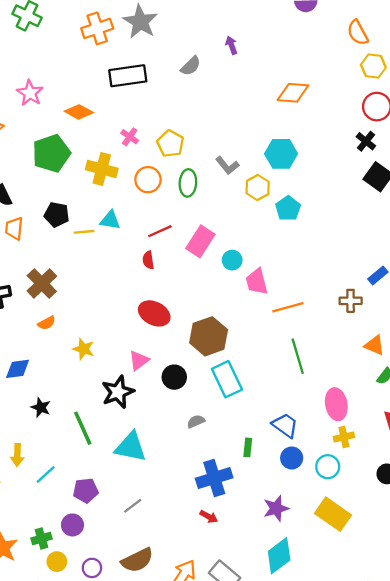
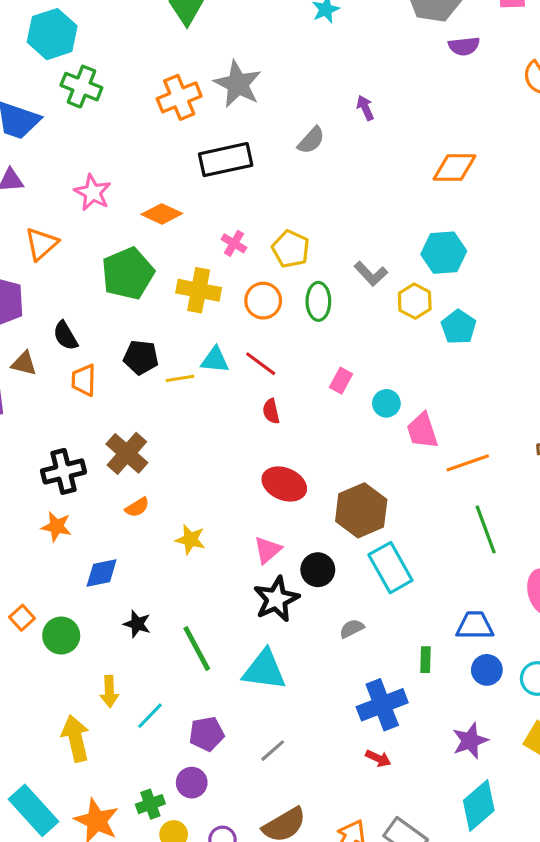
red line: (160, 231) -> (261, 364), moved, turned 65
pink rectangle: (200, 241) -> (341, 381), size x0.6
black star: (118, 392) -> (276, 599), moved
blue trapezoid: (285, 425) -> (475, 626), turned -32

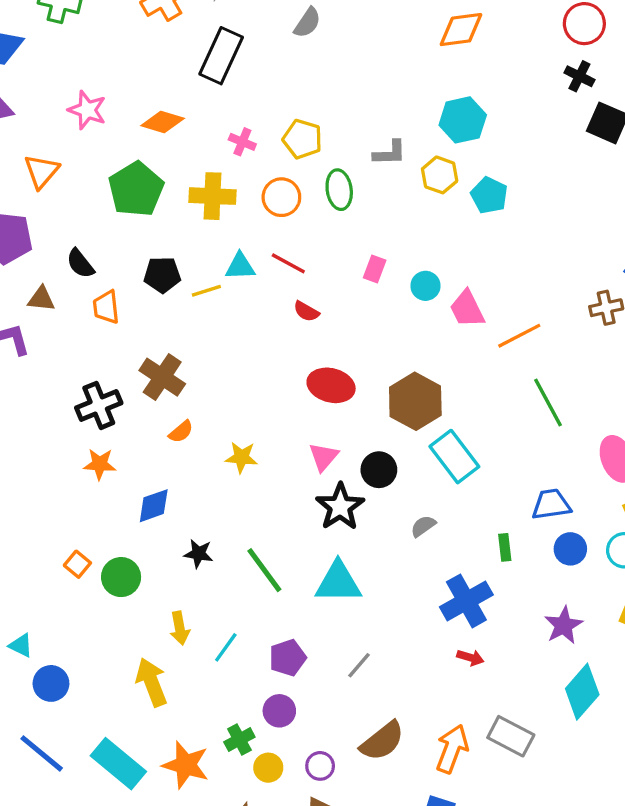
black rectangle: (226, 160) -> (221, 56), turned -45
gray L-shape: (371, 274) -> (390, 153), turned -40
red semicircle: (271, 411) -> (306, 311), turned -40

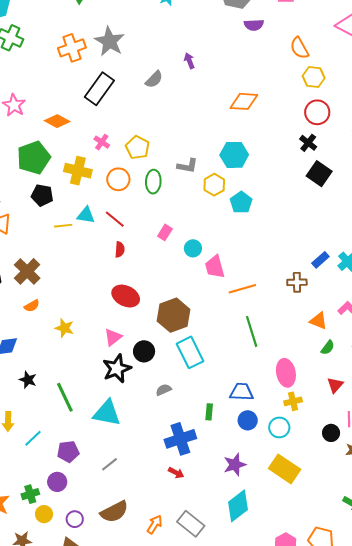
black pentagon: (162, 275) -> (42, 195), moved
red semicircle: (306, 311) -> (120, 250), turned -126
orange arrow: (452, 749) -> (155, 524), size x0.7

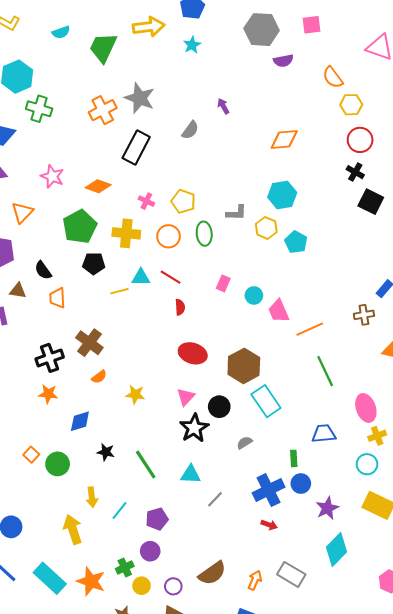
cyan triangle: (107, 413) -> (191, 474), size x0.7
blue circle: (248, 420) -> (301, 484), moved
gray line: (109, 464) -> (215, 499), moved

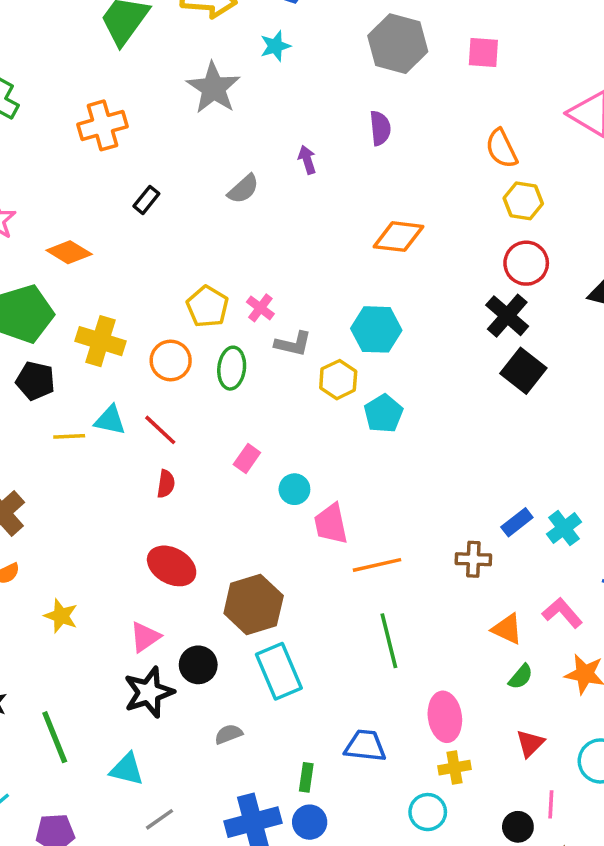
purple semicircle: (283, 61) -> (380, 128), moved, turned -96
gray star: (140, 98) -> (213, 88), moved
black rectangle: (136, 148) -> (146, 200), size x0.5
black cross: (355, 172) -> (507, 316), size x1.4
pink cross: (146, 201) -> (260, 308), moved

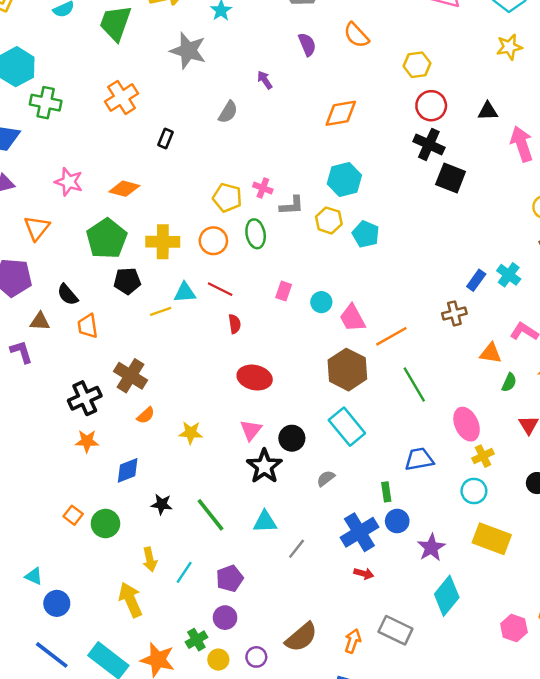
orange semicircle: (502, 149) -> (356, 35), moved
brown hexagon: (254, 604) -> (347, 370), moved

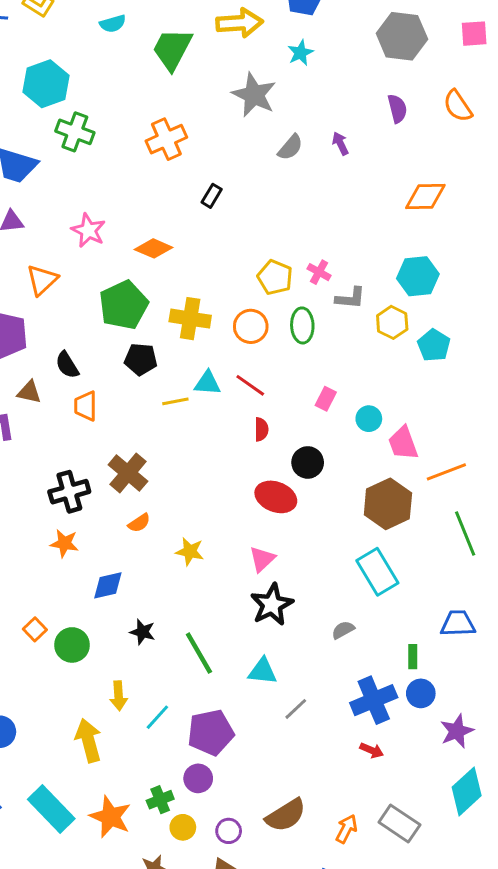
gray semicircle: (228, 112) -> (290, 147), moved
black circle: (292, 438) -> (308, 462), moved
purple pentagon: (230, 578) -> (211, 732), size x1.4

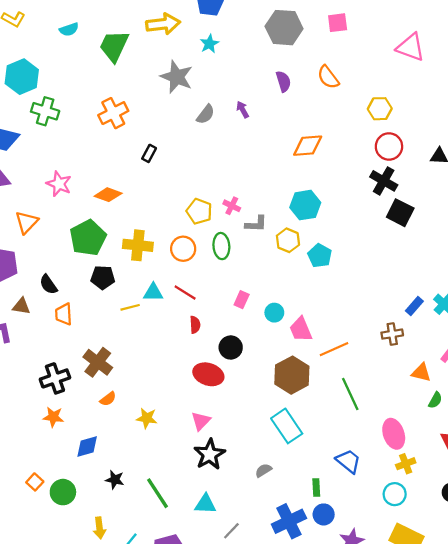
blue trapezoid: (458, 623) -> (348, 461), turned 44

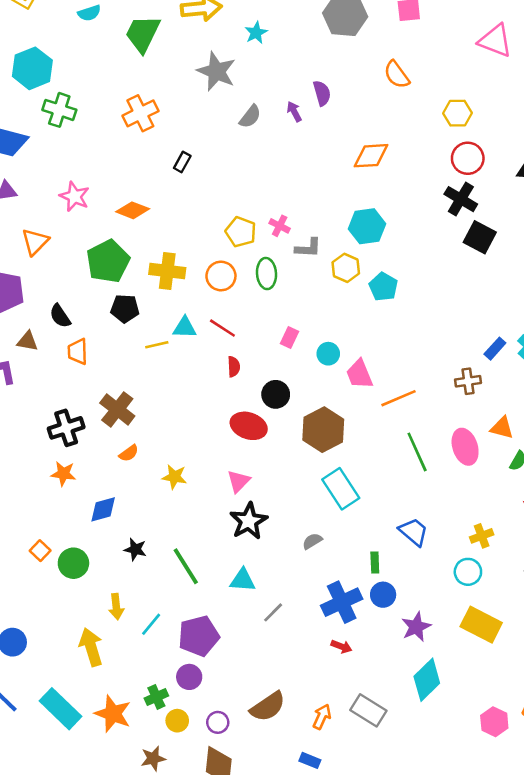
purple semicircle: (283, 81) -> (322, 93), moved
brown hexagon: (292, 375) -> (323, 430), moved
pink ellipse: (394, 434) -> (465, 447), moved

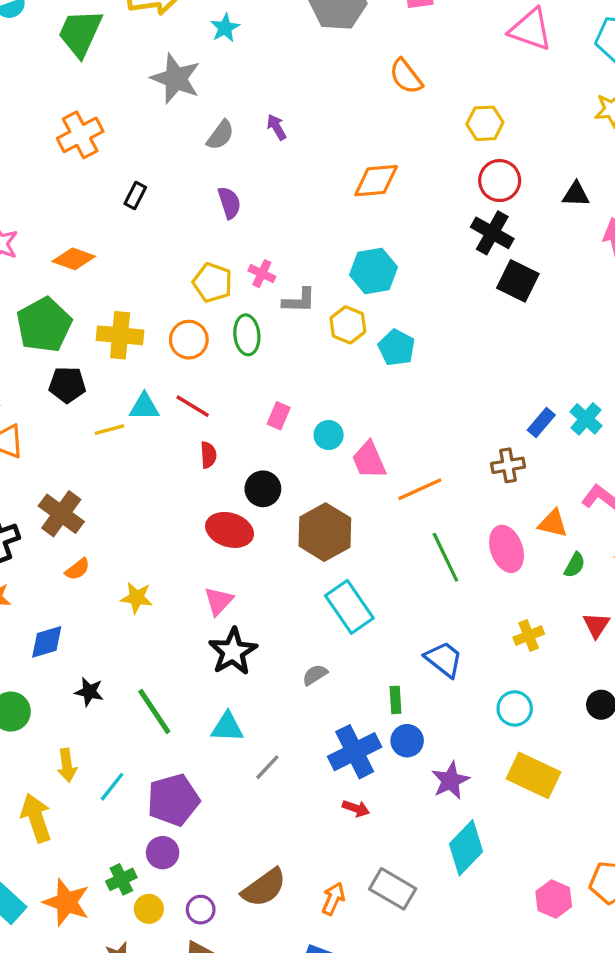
purple semicircle: (322, 93) -> (229, 203), moved
yellow cross: (482, 536) -> (529, 636), moved

